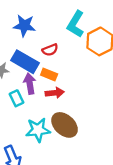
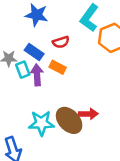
blue rectangle: (25, 62) -> (34, 52), size x0.7
red arrow: (55, 93) -> (88, 114), moved
cyan rectangle: (16, 98) -> (23, 70), moved

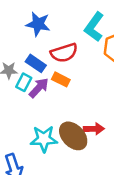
red semicircle: (61, 42) -> (64, 53), size x1.5
cyan rectangle: (23, 70) -> (24, 82), turned 49
purple arrow: (37, 75) -> (39, 88), turned 48

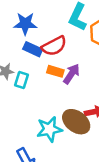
blue rectangle: (36, 63) -> (33, 49), moved
purple arrow: (39, 88) -> (72, 74), moved

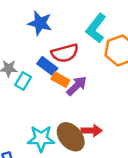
blue rectangle: (33, 49) -> (47, 66), moved

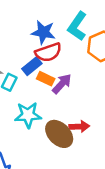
blue star: (40, 23) -> (43, 32), moved
blue rectangle: (47, 66) -> (32, 66), turned -72
cyan star: (41, 139) -> (28, 115), moved

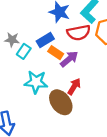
red semicircle: (48, 52) -> (79, 33), moved
red arrow: (79, 126) -> (74, 86), moved, turned -63

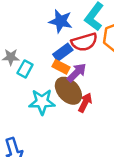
blue rectangle: (45, 40) -> (63, 52), moved
brown ellipse: (61, 102) -> (68, 91), moved

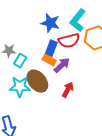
blue rectangle: (63, 52) -> (51, 48), turned -35
brown ellipse: (68, 91) -> (37, 81), moved
cyan star: (42, 102) -> (20, 87), moved

